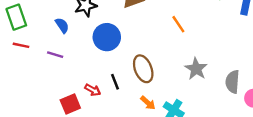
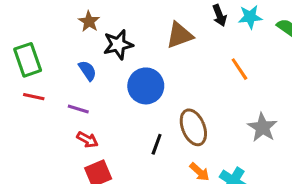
black line: (115, 82) -> (157, 144), turned 42
red arrow: (93, 90) -> (87, 140), moved

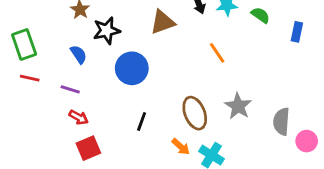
brown ellipse: (193, 127) -> (195, 113), moved

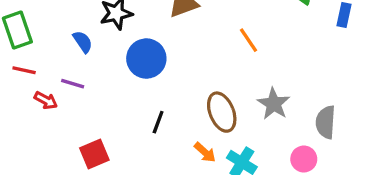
red arrow: (79, 117) -> (46, 100), moved
pink circle: (307, 141) -> (304, 159), moved

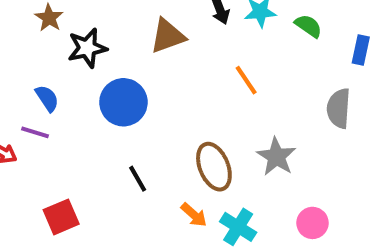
blue semicircle: (83, 42) -> (47, 98), moved
black line: (158, 122) -> (138, 179), turned -50
gray semicircle: (326, 122) -> (339, 108), moved

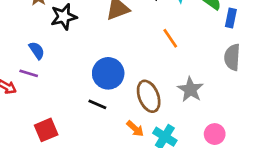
blue rectangle: (361, 50) -> (231, 18), moved
blue circle: (123, 102) -> (108, 73), moved
black line: (138, 179) -> (97, 104), turned -36

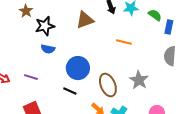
orange line: (170, 38) -> (124, 42), turned -42
blue semicircle: (37, 50) -> (48, 49), moved, turned 136
purple line: (29, 73) -> (31, 77), moved

